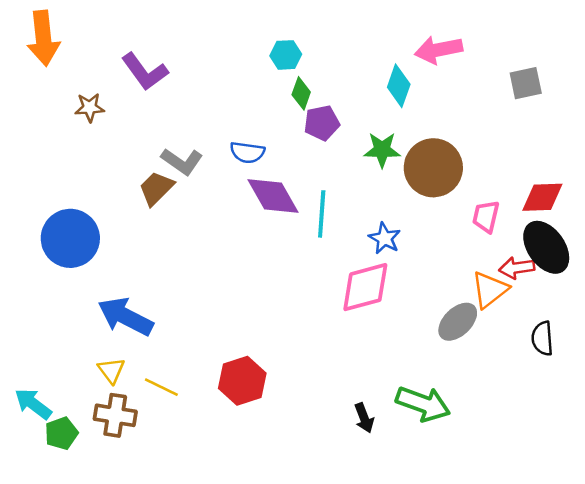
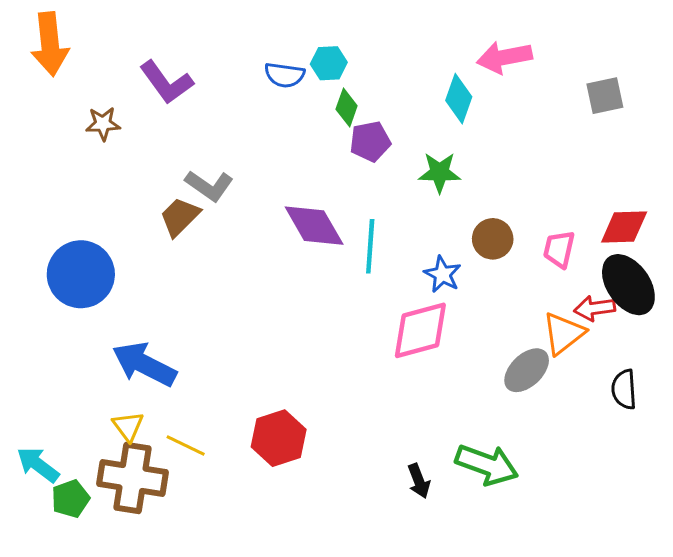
blue semicircle: (247, 152) -> (285, 75), moved
brown circle: (433, 168) -> (493, 239), moved, size x0.6
brown cross: (115, 415) -> (132, 478), size x1.4

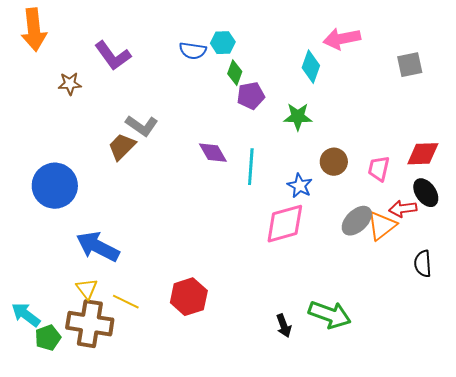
purple diamond: (314, 226) -> (213, 153), size x0.7
black ellipse: (628, 285) -> (426, 193), size x0.7
gray ellipse: (527, 370) -> (357, 221), moved

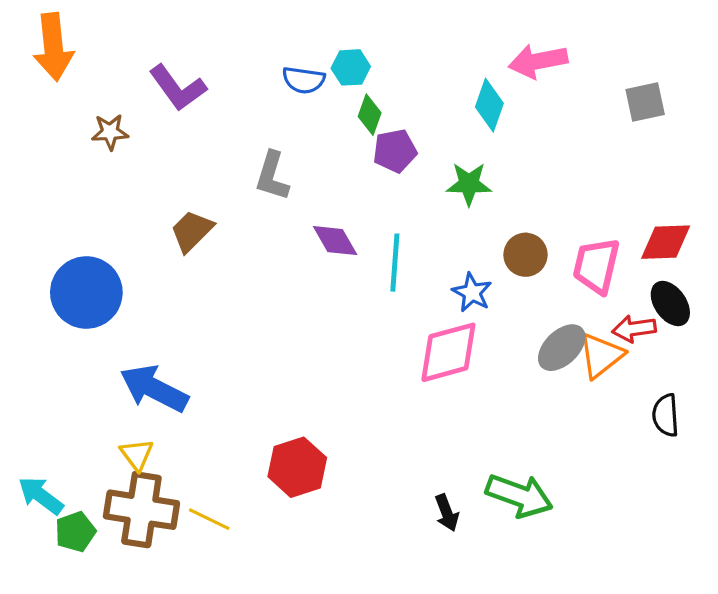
gray L-shape: (142, 126) -> (272, 176), moved, turned 72
pink trapezoid: (379, 169) -> (596, 266), size x1.4
yellow line: (126, 302) -> (209, 519), moved

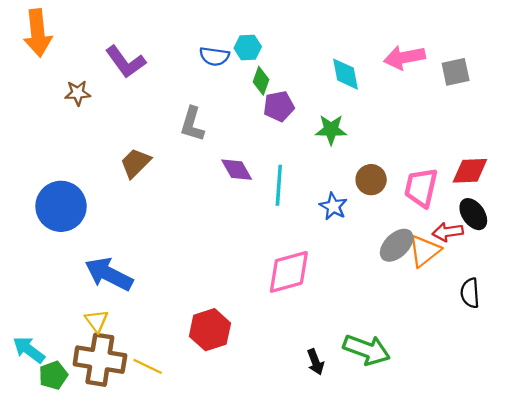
pink arrow: (538, 61) -> (404, 57), moved
cyan diamond: (489, 105) -> (346, 74), turned -30
pink diamond: (448, 352) -> (289, 272), moved

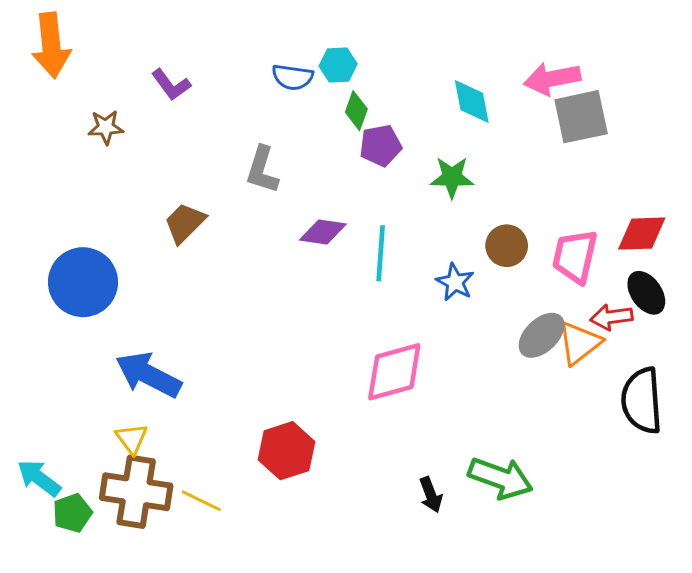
purple L-shape: (125, 62) -> (171, 85), size x0.7
gray square: (456, 72) -> (581, 117), moved, size x1.4
purple diamond: (237, 170) -> (323, 232), turned -52
black semicircle: (470, 293) -> (642, 401), size x1.6

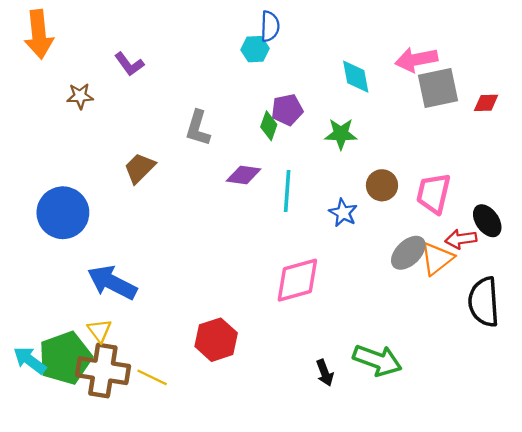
blue semicircle: (293, 77) -> (270, 26), moved, turned -96
green diamond: (356, 111) -> (269, 126), moved
red diamond: (642, 234) -> (486, 103), moved, size x0.7
green pentagon: (72, 513) -> (65, 358), moved, size x1.8

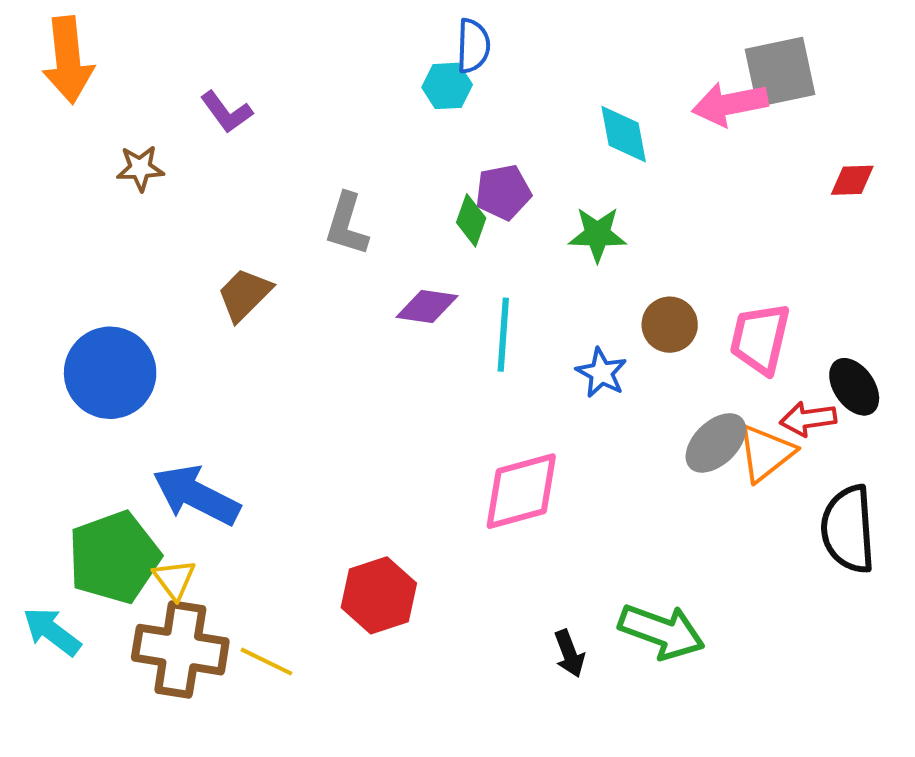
gray square: (438, 88) -> (780, 72), moved
green pentagon: (65, 358) -> (114, 557), moved

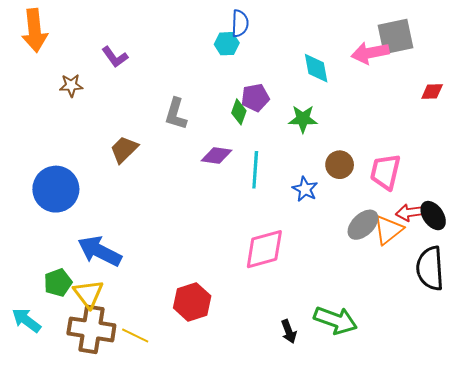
black ellipse: (854, 387) -> (433, 216), moved
green pentagon: (114, 557) -> (58, 283), size x0.6
yellow triangle: (174, 579) -> (88, 294), size x1.4

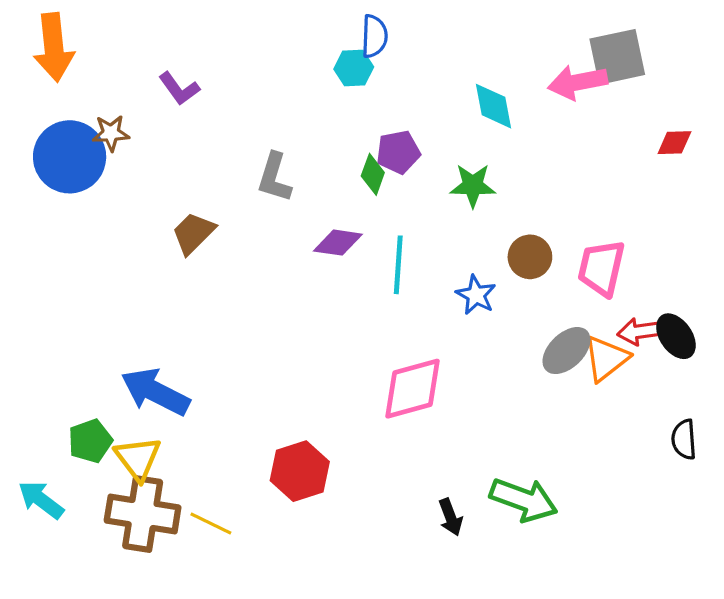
blue circle: (56, 189) -> (70, 157), moved
black semicircle: (430, 268) -> (684, 439), moved, size x0.6

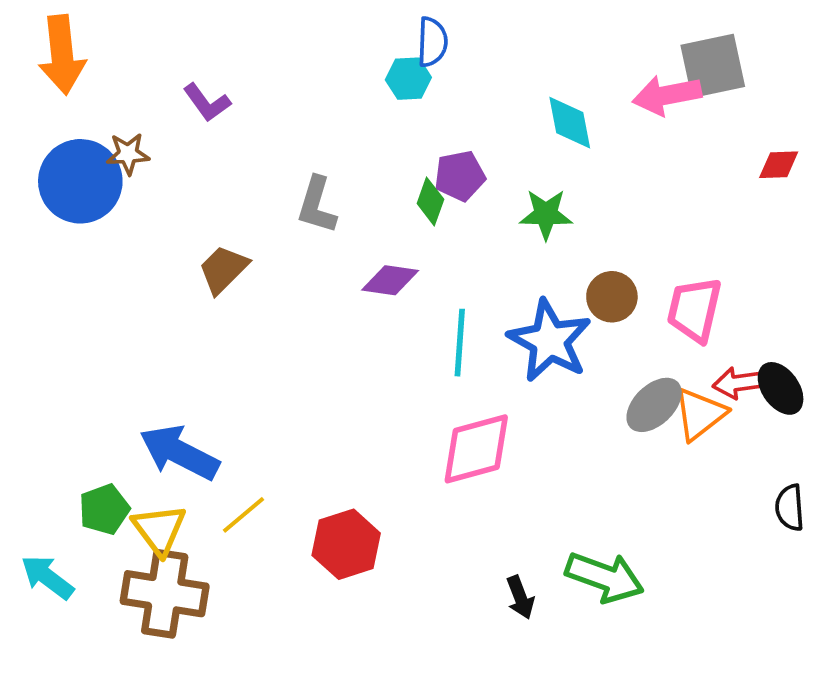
cyan line: (398, 265) -> (460, 343), moved
blue star: (476, 295) -> (550, 341), size x1.8
yellow line: (211, 524) -> (243, 515), moved, turned -66

